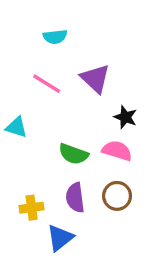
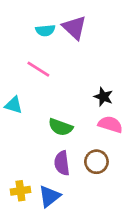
purple triangle: (95, 79) -> (74, 28), moved
pink semicircle: (117, 151) -> (110, 124), moved
yellow cross: (32, 208) -> (20, 191), moved

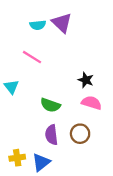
cyan triangle: (14, 105) -> (11, 87), turned 35

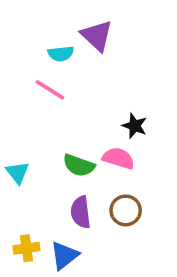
cyan semicircle: (38, 25) -> (61, 54), moved
cyan triangle: (11, 87) -> (18, 173), moved
pink semicircle: (92, 103) -> (118, 158), moved

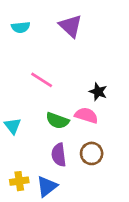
cyan semicircle: (61, 54) -> (21, 27), moved
pink line: (50, 90) -> (42, 80), moved

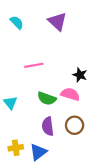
cyan semicircle: (21, 27) -> (17, 22), turned -128
pink line: (42, 80) -> (34, 65), turned -42

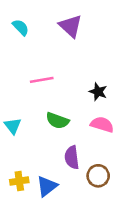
pink semicircle: (70, 94) -> (102, 125), moved
brown circle: (75, 125) -> (98, 176), moved
purple semicircle: (48, 126) -> (72, 157), moved

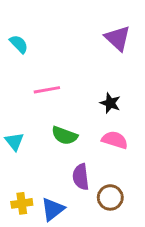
purple triangle: (71, 26) -> (118, 38), moved
cyan semicircle: (21, 27) -> (19, 44), moved

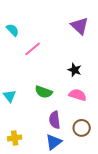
pink line: (47, 90) -> (33, 49), moved, turned -30
brown circle: (110, 197) -> (82, 128), moved
blue triangle: (53, 209) -> (54, 142), moved

